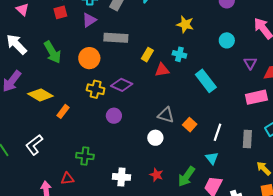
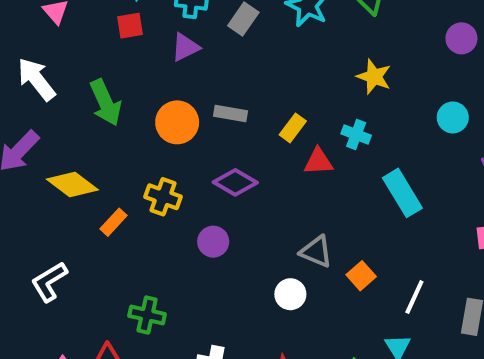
gray rectangle: (116, 38) -> (231, 114), moved, size x0.7
yellow cross: (96, 89) -> (163, 197), moved

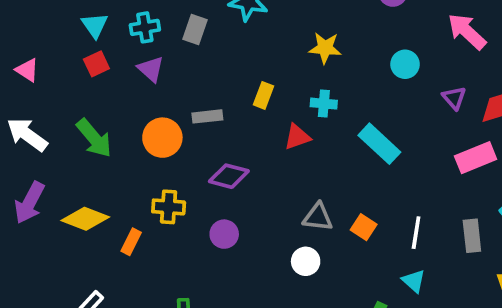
purple triangle: (185, 47) -> (151, 69), turned -36
yellow rectangle: (293, 128) -> (264, 95), moved

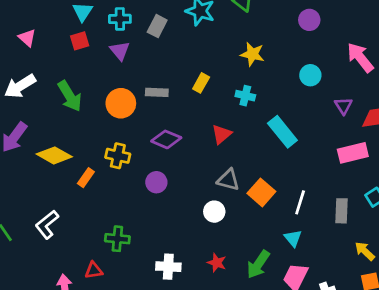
white arrow: (27, 135) -> (20, 86), turned -76
red triangle: (297, 137) -> (222, 134), moved, turned -30
orange square: (364, 227) -> (261, 192), size x1.4

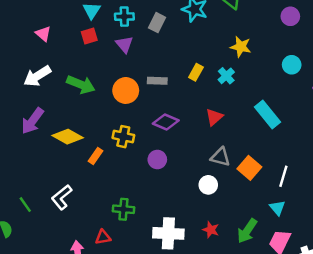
green arrow: (70, 96) -> (81, 85), turned -36
cyan cross: (245, 96) -> (226, 76), moved, turned 35
white cross: (168, 267) -> (168, 233), size x1.4

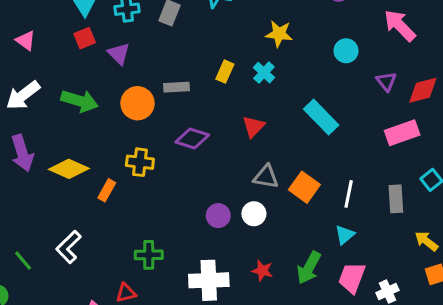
purple triangle: (124, 44) -> (119, 54), moved
purple arrow: (32, 121) -> (22, 153), turned -48
purple circle: (157, 160) -> (218, 216), moved
cyan triangle: (277, 208) -> (345, 235), turned 35

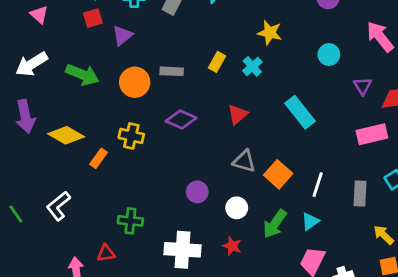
purple triangle: (119, 54) -> (122, 35), turned 30
white circle: (254, 214) -> (237, 208), moved
green arrow: (309, 268) -> (275, 224), moved

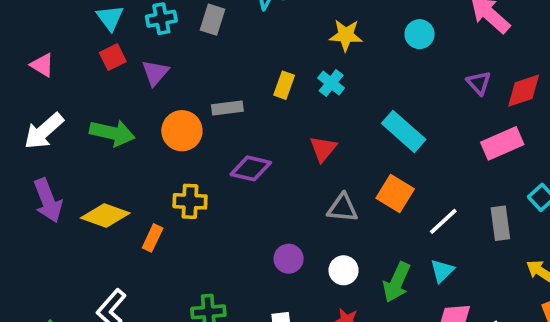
cyan circle: (329, 55) -> (420, 34), moved
orange square: (278, 174) -> (395, 194), moved
white line: (318, 185) -> (443, 221), turned 40

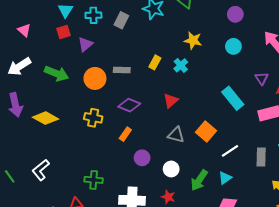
cyan rectangle: (404, 131) -> (233, 98), moved
orange rectangle: (153, 238) -> (125, 134), moved

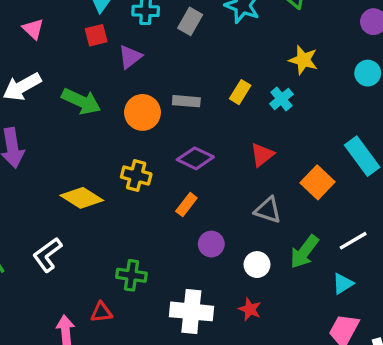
yellow diamond: (46, 118) -> (82, 198), moved
orange square: (206, 131) -> (318, 182), moved
green arrow: (199, 180) -> (304, 252), moved

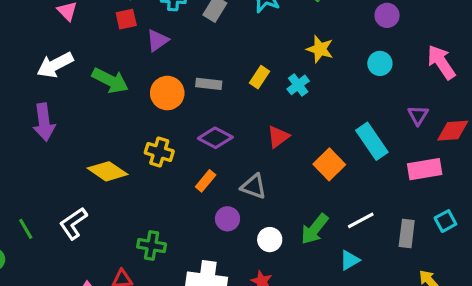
gray triangle: (268, 210) -> (254, 186), moved

